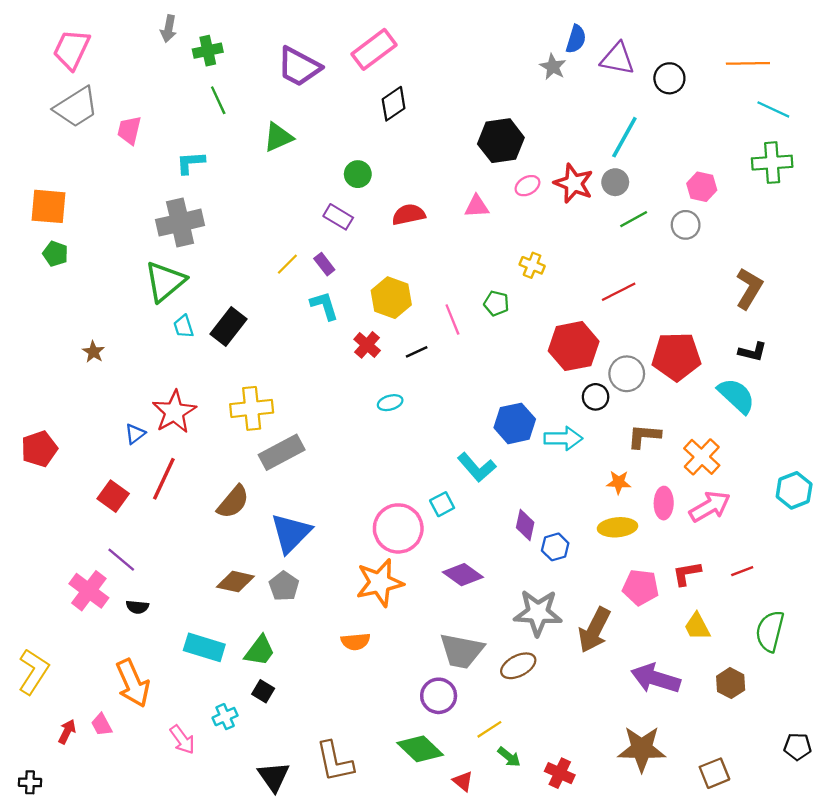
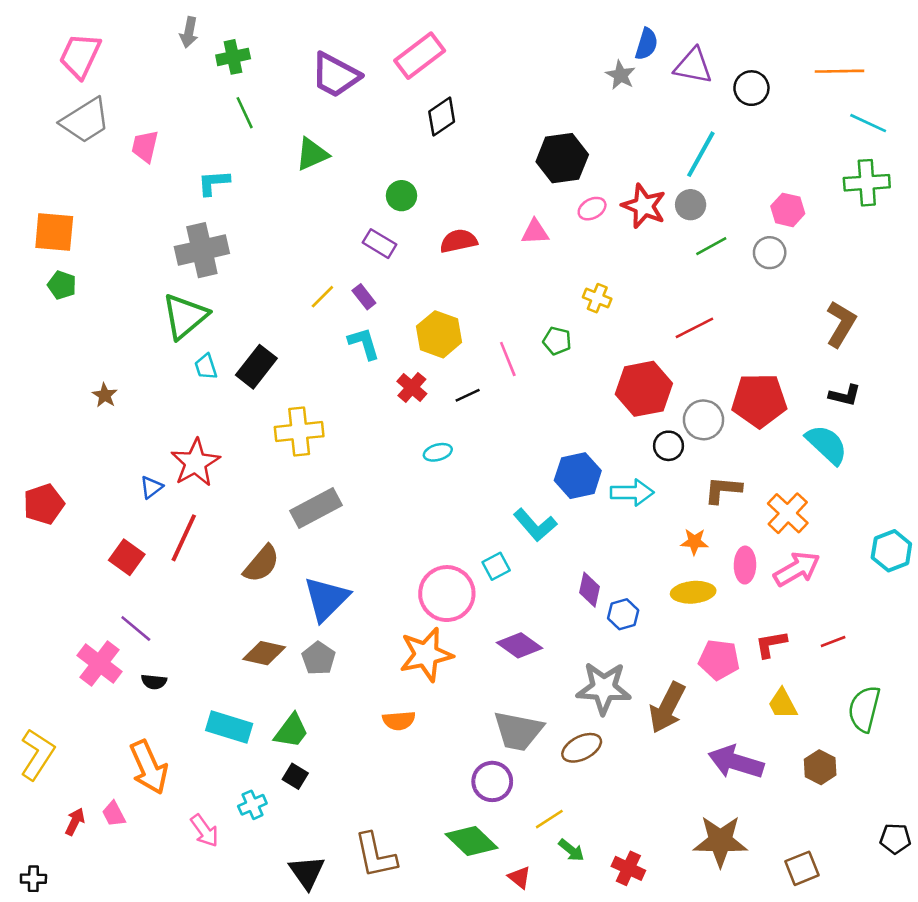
yellow cross: (252, 408) -> (299, 432), moved

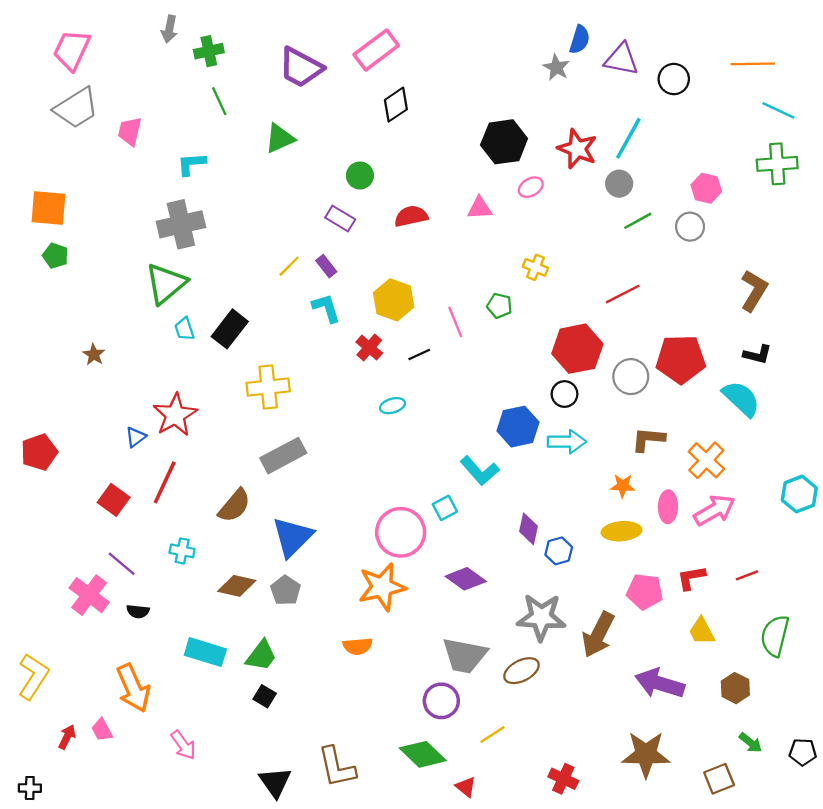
red star: (644, 206) -> (577, 149), moved
black circle: (669, 446) -> (565, 394), moved
cyan cross: (252, 805) -> (182, 551), moved, turned 35
green arrow: (571, 850) -> (750, 743), moved

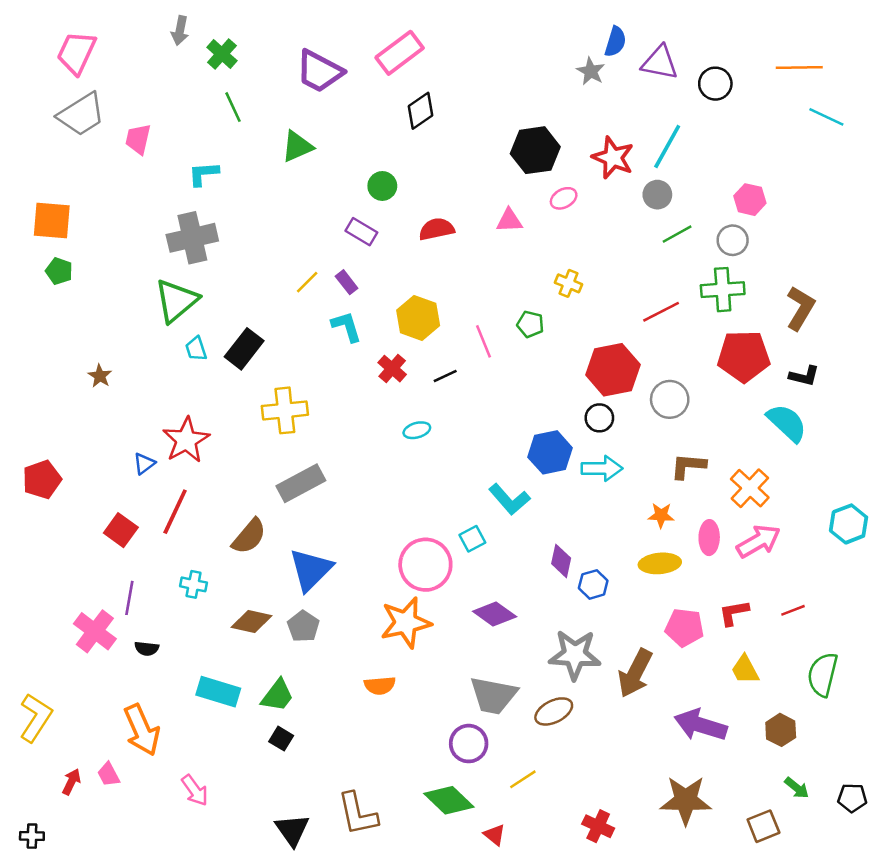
green cross: (209, 51) -> (222, 54), turned -36
green cross: (777, 164) -> (723, 290), moved
red pentagon: (681, 359) -> (744, 356), moved
purple line: (122, 564) -> (129, 598), turned 60

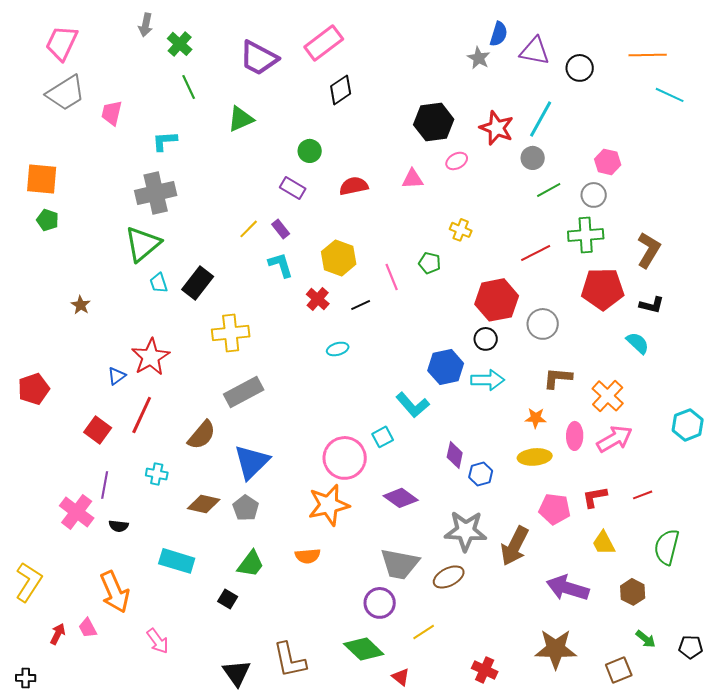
cyan semicircle: (787, 423) -> (638, 343), size x0.7
green trapezoid: (277, 695) -> (251, 564), moved

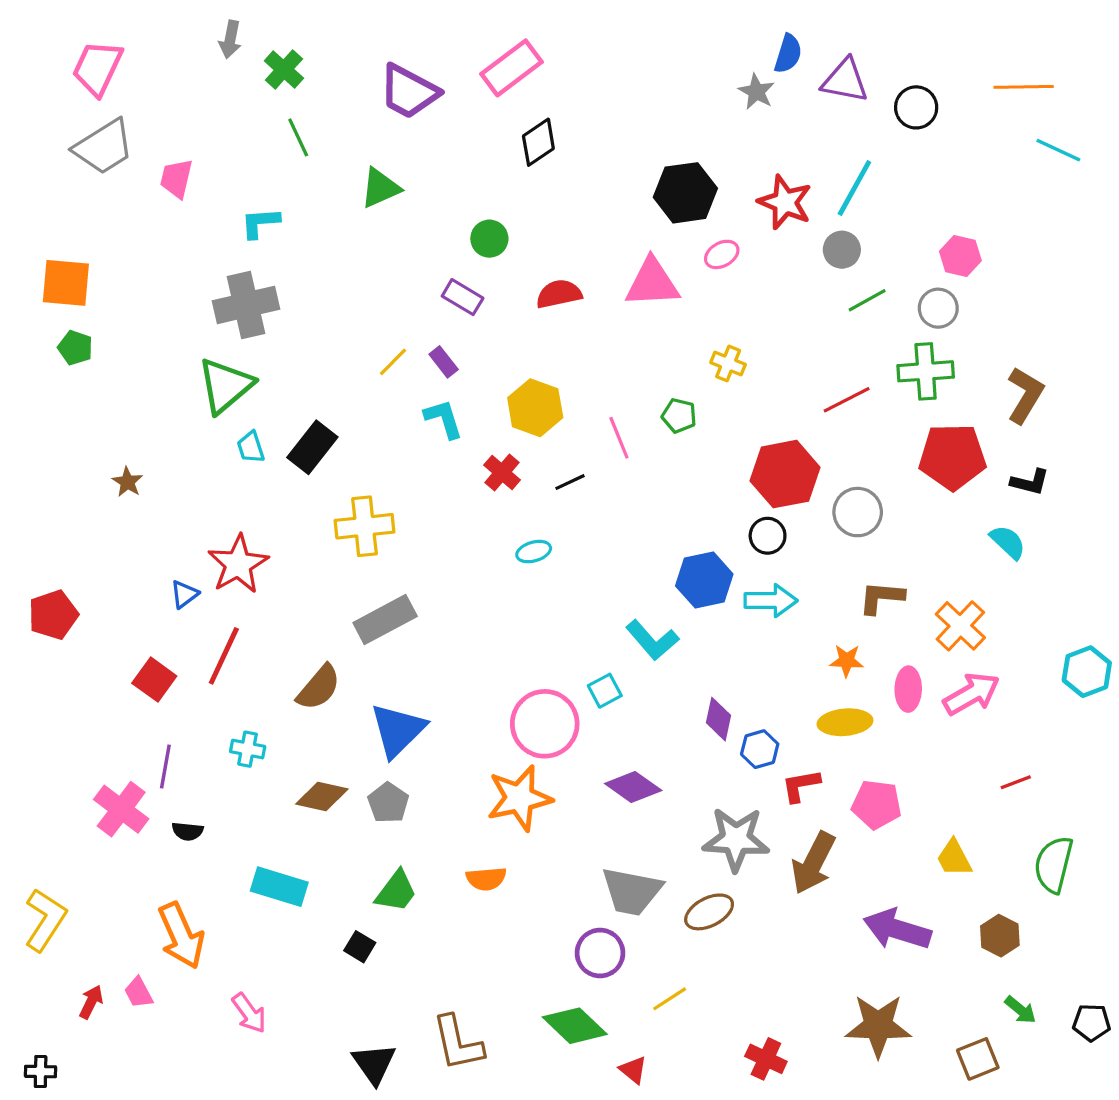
pink triangle: (413, 179) -> (652, 283), size x1.6
red L-shape: (595, 497) -> (801, 785), moved

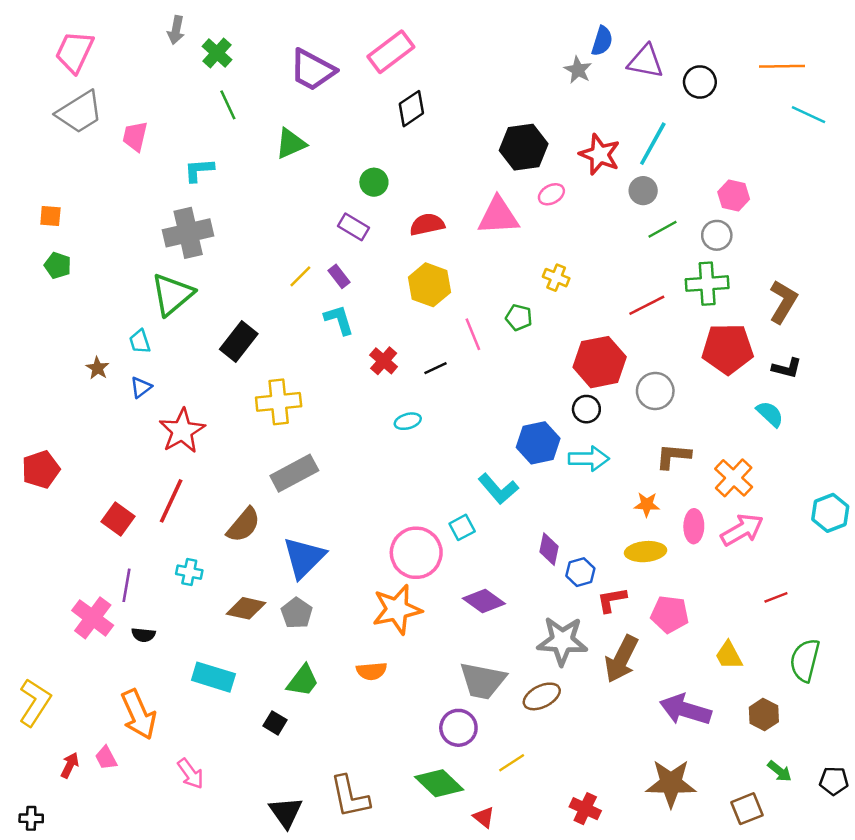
orange square: (66, 283) -> (50, 216), size x0.6
yellow hexagon: (535, 408) -> (429, 285), moved
cyan trapezoid: (251, 447) -> (140, 342), moved
blue triangle: (184, 594) -> (141, 387), moved

